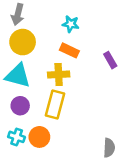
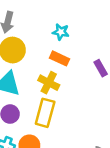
yellow cross: (59, 74) -> (49, 83), turned 30

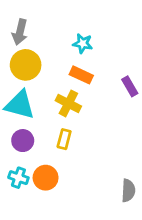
yellow rectangle: (45, 113) -> (64, 139), size x0.6

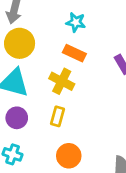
orange circle: (46, 178) -> (69, 156), moved

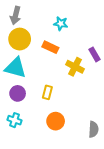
orange rectangle: (74, 53) -> (50, 47), moved
yellow cross: (62, 81) -> (75, 67), moved

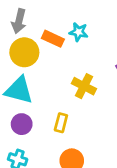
orange rectangle: (50, 47) -> (53, 39), moved
yellow cross: (75, 67) -> (84, 86), moved

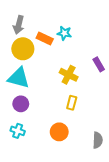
yellow rectangle: (61, 123) -> (72, 103), moved

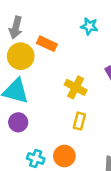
cyan star: (64, 33) -> (89, 26), moved
cyan cross: (18, 131) -> (36, 159), moved

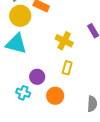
purple circle: (18, 122) -> (37, 77), moved
cyan cross: (36, 159) -> (23, 93), moved

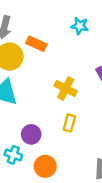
orange circle: (55, 96) -> (45, 166), moved

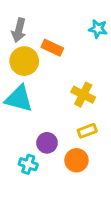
yellow rectangle: (69, 123) -> (87, 131), turned 54
orange circle: (45, 166) -> (76, 160), moved

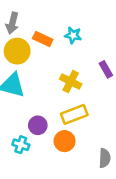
cyan star: (98, 29) -> (73, 35), moved
yellow rectangle: (87, 131) -> (74, 114), size x1.5

